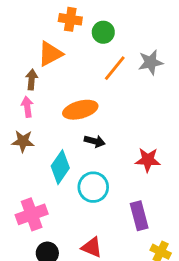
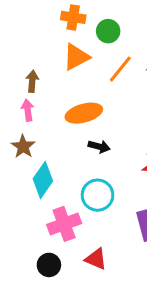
orange triangle: (50, 54) -> (76, 57), moved
brown star: (23, 141) -> (23, 147), turned 30
cyan diamond: (60, 167) -> (43, 180), moved
pink cross: (32, 214) -> (64, 224), moved

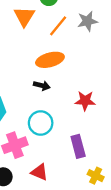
orange triangle: (76, 57) -> (24, 17), turned -30
orange ellipse: (84, 113) -> (50, 60), moved

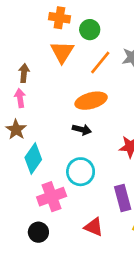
red triangle: (39, 172) -> (94, 227), moved

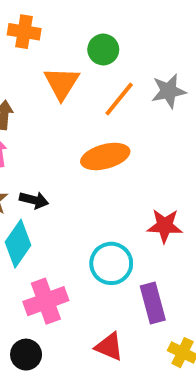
orange cross: (59, 18) -> (24, 32), moved
black arrow: (82, 130) -> (34, 200), moved
cyan circle: (81, 172) -> (111, 263), moved

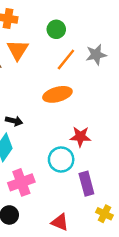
orange triangle: (62, 83) -> (18, 50), moved
red star: (165, 226) -> (80, 137), moved
red triangle: (109, 347) -> (60, 222), moved

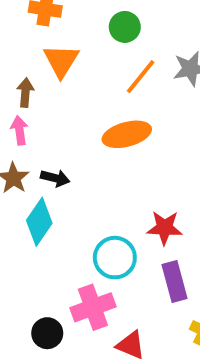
red star: (80, 137) -> (165, 228), moved
cyan circle: (61, 159) -> (115, 258), moved
pink cross: (21, 182) -> (93, 307), moved

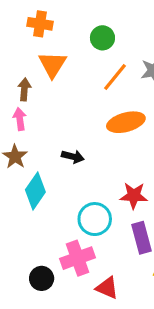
orange ellipse: (127, 134) -> (126, 122), moved
black arrow: (55, 178) -> (73, 157), moved

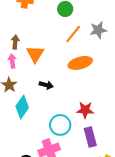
orange triangle: (53, 64) -> (35, 54), moved

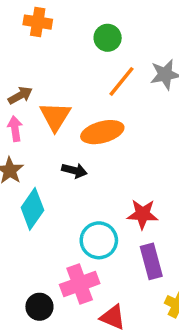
brown arrow: (15, 42) -> (20, 95), turned 56
orange ellipse: (80, 63) -> (102, 132), moved

